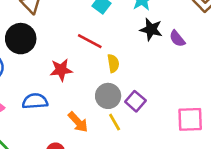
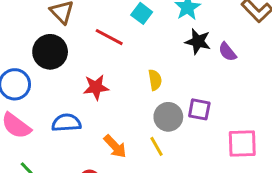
red line: (90, 41) -> (109, 37), moved
gray circle: (108, 96) -> (168, 117), moved
purple square: (135, 101) -> (199, 109), moved, turned -30

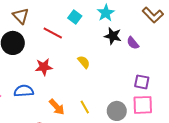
yellow semicircle: (155, 80) -> (84, 62), turned -32
purple square: (199, 109) -> (142, 82), moved
gray circle: (168, 117) -> (117, 111), moved

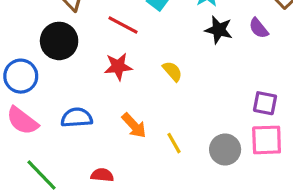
purple semicircle: (133, 43) -> (259, 28), moved
red star: (44, 67) -> (118, 66), moved
orange arrow: (57, 107) -> (134, 126), moved

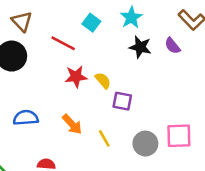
red star: (118, 66) -> (76, 77), moved
purple square: (265, 103) -> (122, 101), moved

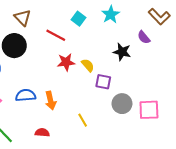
black star: (140, 47) -> (122, 52), moved
orange arrow: (72, 124) -> (50, 100), moved, turned 30
yellow line: (104, 138) -> (83, 120), moved
gray circle: (145, 144) -> (122, 104), moved

